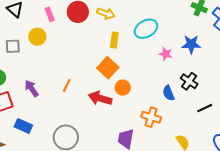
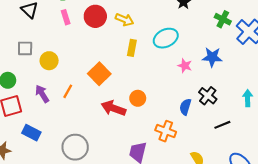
yellow circle: (37, 37) -> (49, 61), moved
orange square: (108, 68) -> (99, 74), moved
orange line: (67, 85) -> (68, 91), moved
blue semicircle: (168, 93) -> (185, 107), turned 35

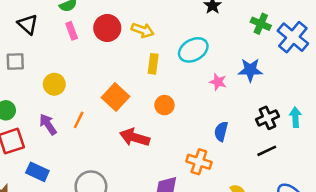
gray square: (25, 48) -> (15, 61), moved
black cross: (208, 96) -> (268, 118), moved, turned 30
orange circle: (138, 98) -> (164, 105), moved

